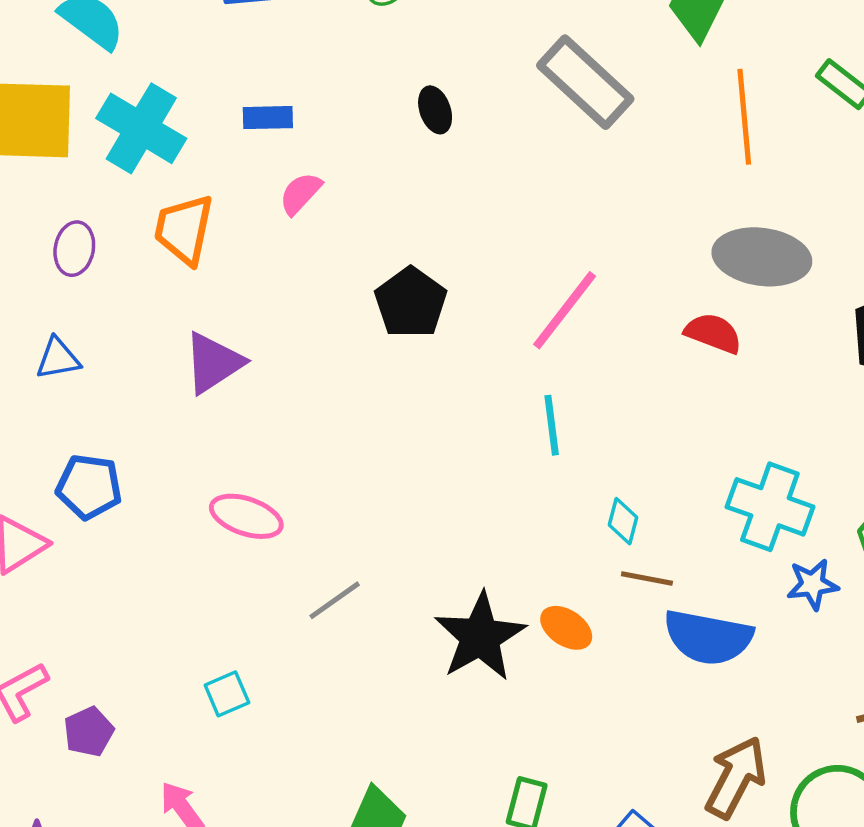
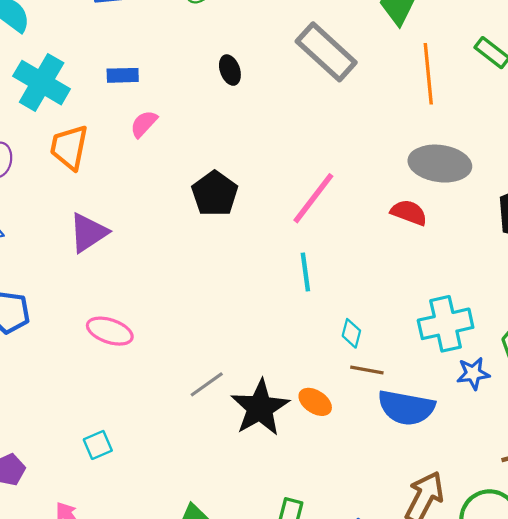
cyan cross: (770, 507) -> (446, 324), turned -32
gray line: (335, 600) -> (207, 384), moved

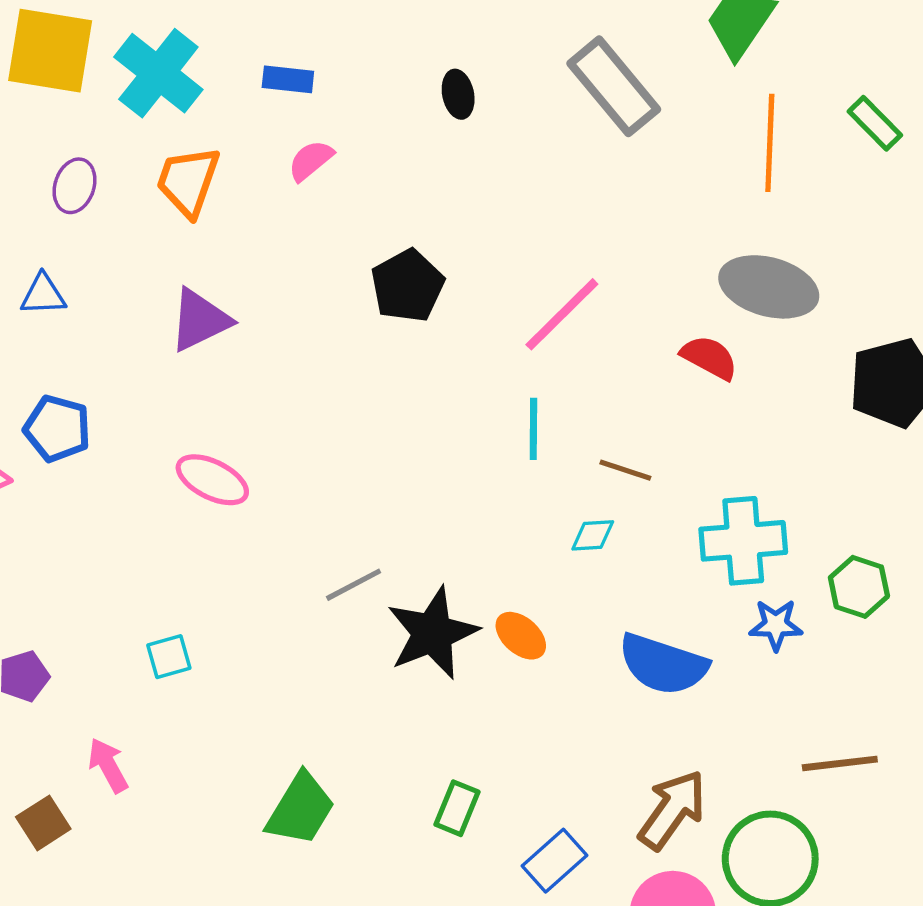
cyan diamond: (351, 333) -> (593, 535), turned 64
brown line: (367, 370) -> (625, 470), moved

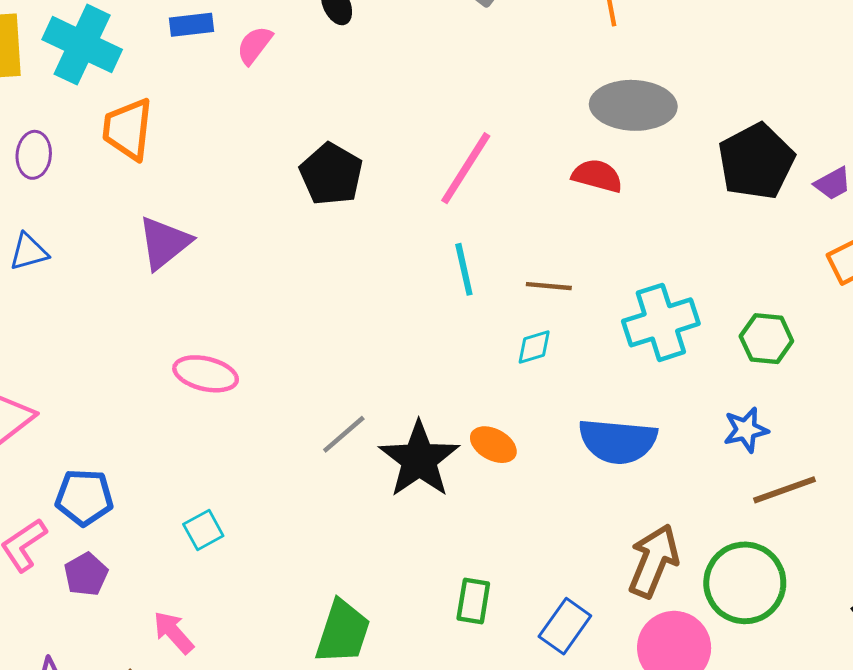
pink semicircle: (311, 160) -> (254, 45), moved
blue pentagon: (57, 429) -> (84, 497), moved
blue star: (776, 625) -> (746, 430), moved

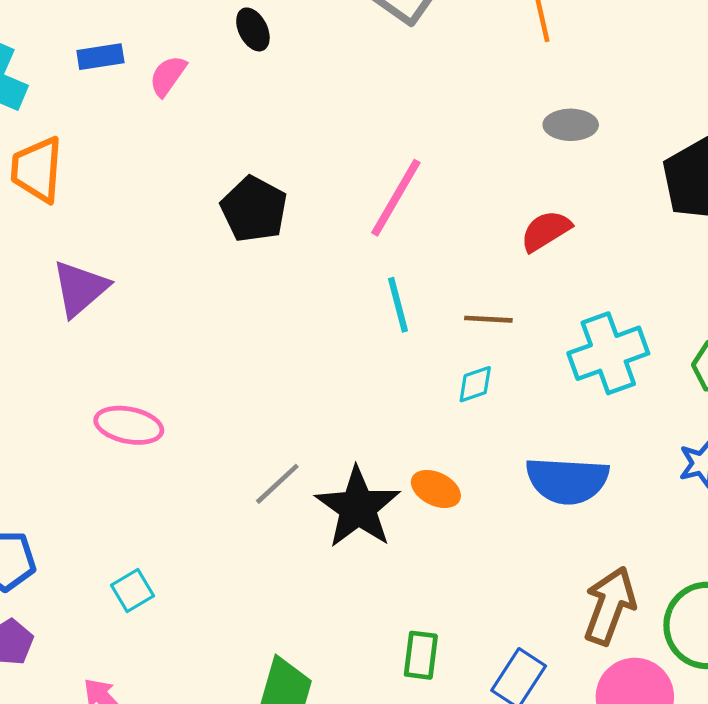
gray ellipse: (633, 105) -> (571, 125), size x0.6
red semicircle: (597, 176) -> (546, 231), moved, turned -45

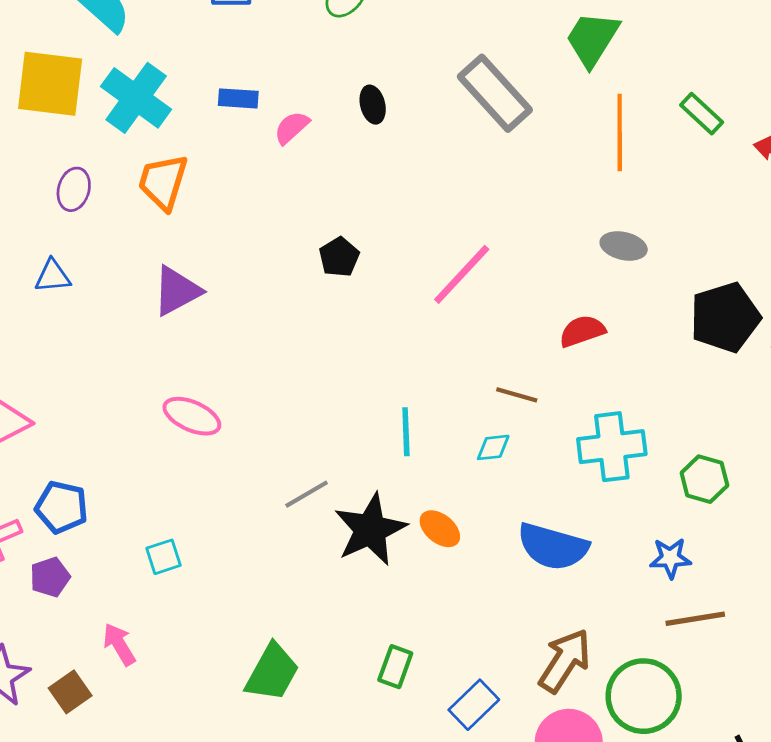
black pentagon: (254, 209) -> (339, 257), size x0.7
cyan line: (398, 305) -> (406, 432), moved

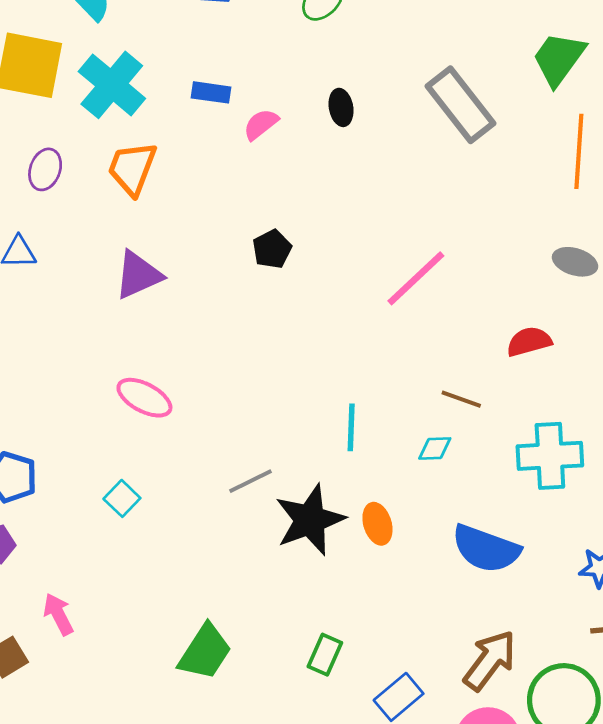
black pentagon: (339, 257) -> (272, 249), moved
orange ellipse: (440, 529) -> (377, 524), turned 30
cyan square: (164, 557) -> (122, 498), moved, turned -32

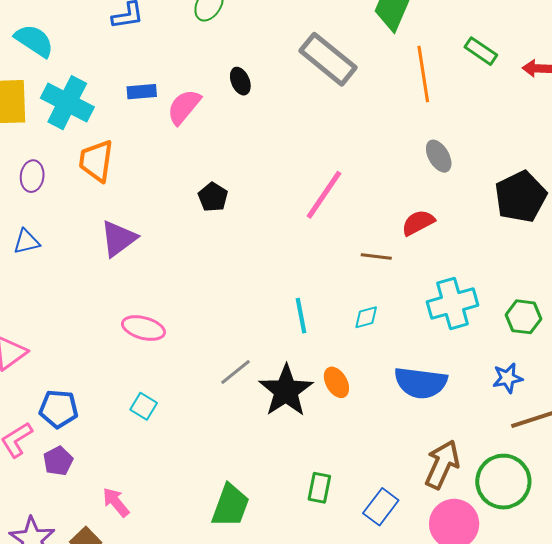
pink semicircle: (261, 124) -> (184, 107), size x1.4
gray ellipse: (575, 262) -> (439, 156), turned 56
brown line: (461, 399) -> (376, 256), moved

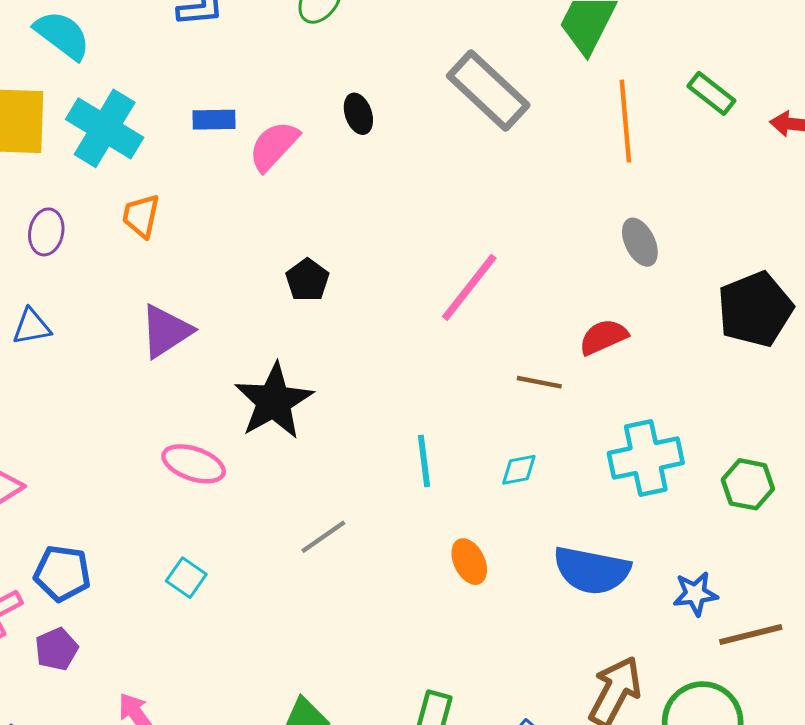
orange trapezoid: (96, 161) -> (141, 216), size x0.7
blue star: (508, 378) -> (695, 594), moved
black star: (286, 391) -> (274, 401), moved

